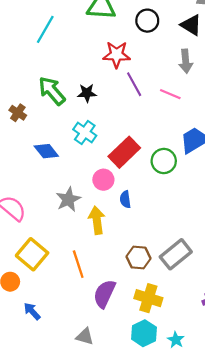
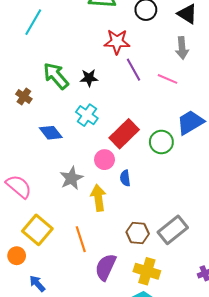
cyan line: (45, 29) -> (33, 22), moved

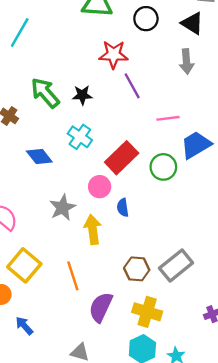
pink line: (168, 79) -> (168, 118), moved, turned -30

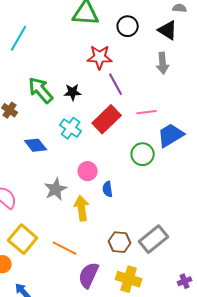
red rectangle: (122, 158) -> (107, 119), moved
orange line: (73, 276) -> (65, 248), turned -45

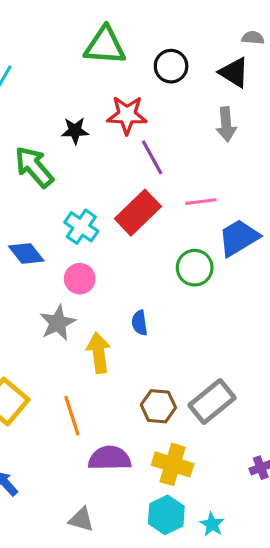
black star: (73, 92) -> (75, 131), moved
pink circle: (88, 171) -> (80, 279), moved
orange line: (65, 248) -> (72, 416), turned 45
purple semicircle: (89, 275) -> (110, 458), turned 64

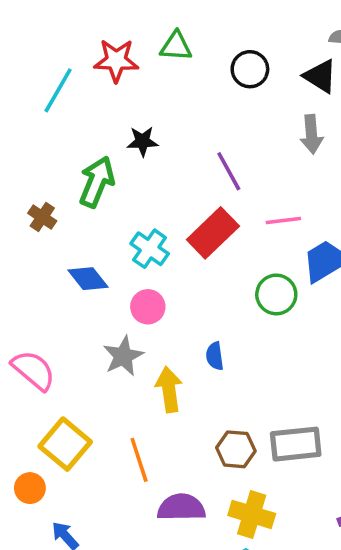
green triangle: (105, 46) -> (176, 46), size x0.7
red star: (127, 115) -> (116, 60), moved
green arrow: (34, 167) -> (97, 182), turned 63
gray rectangle: (212, 402) -> (296, 444), turned 33

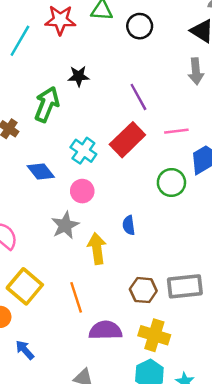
black circle: (250, 69) -> (140, 26), moved

